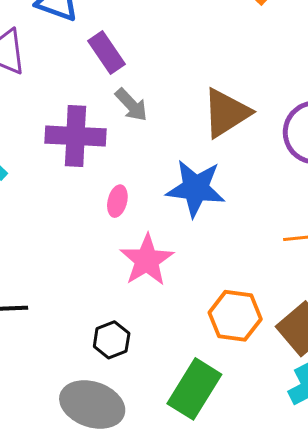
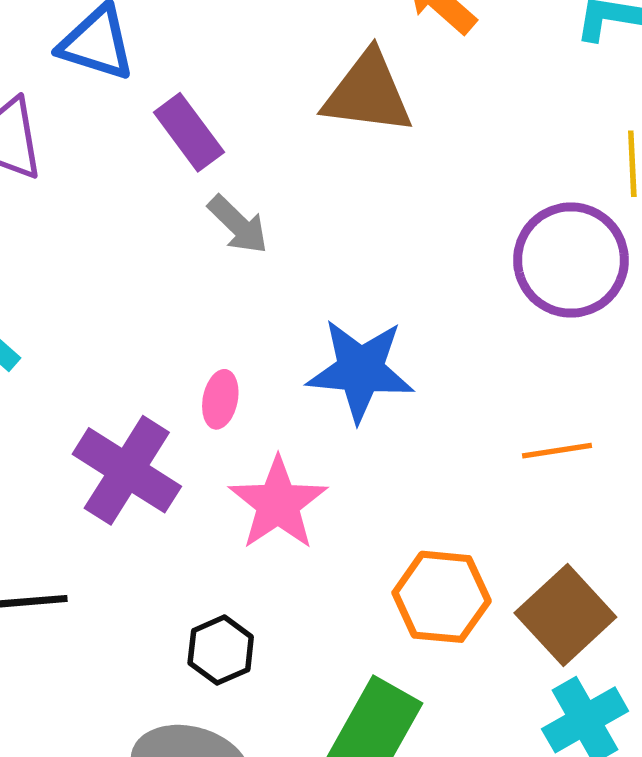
brown triangle: (226, 113) -> (368, 93), moved, turned 42
purple cross: (75, 136) -> (127, 470), moved, turned 32

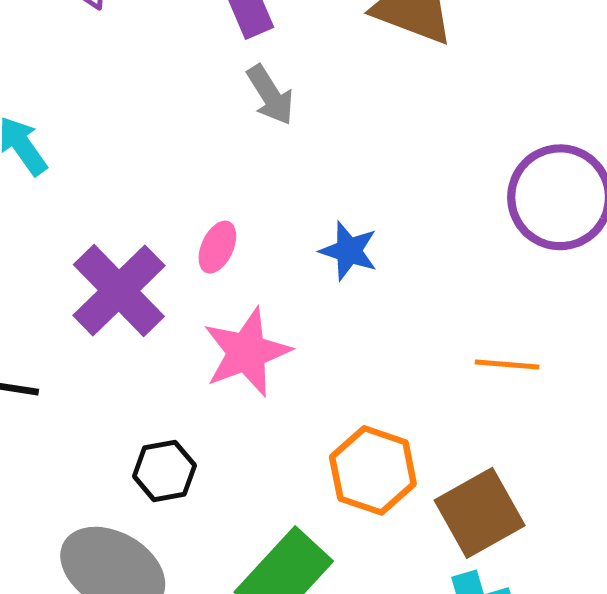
blue star: (360, 370) -> (349, 251), size x0.6

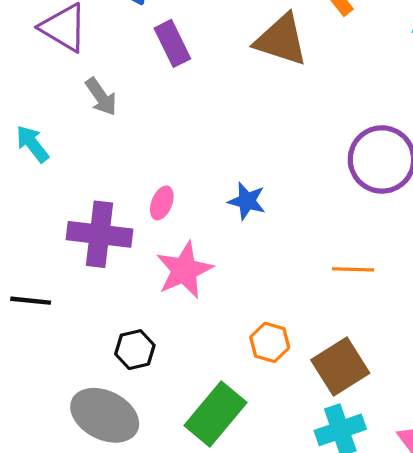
gray arrow: (270, 95) -> (101, 97), moved
purple cross: (119, 291) -> (100, 234), turned -36
orange hexagon: (373, 470) -> (270, 342), size x0.7

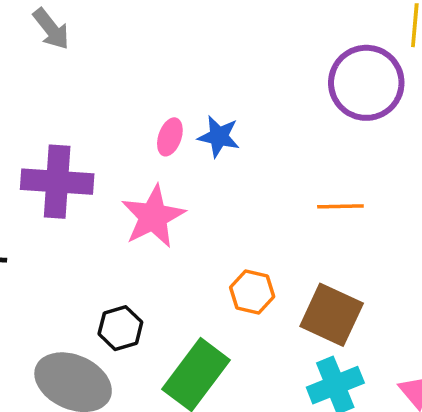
pink ellipse: (162, 203) -> (170, 137), moved
black hexagon: (135, 350) -> (120, 328), moved
brown square: (340, 366) -> (332, 315), turned -30

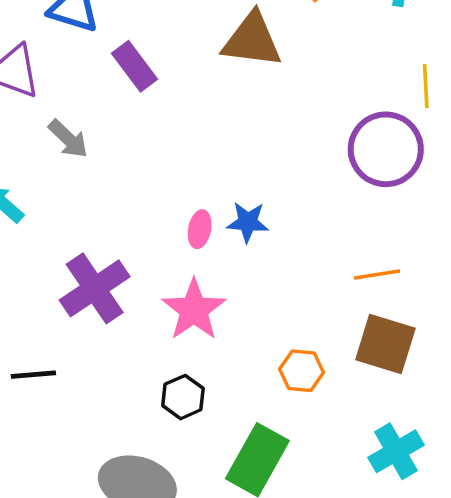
purple cross: (57, 182) -> (95, 288), turned -30
brown square: (332, 315) -> (385, 344), moved
black hexagon: (120, 328) -> (183, 397), moved

